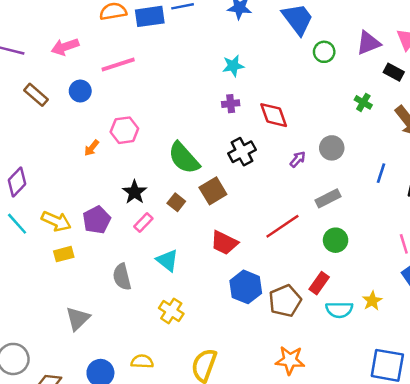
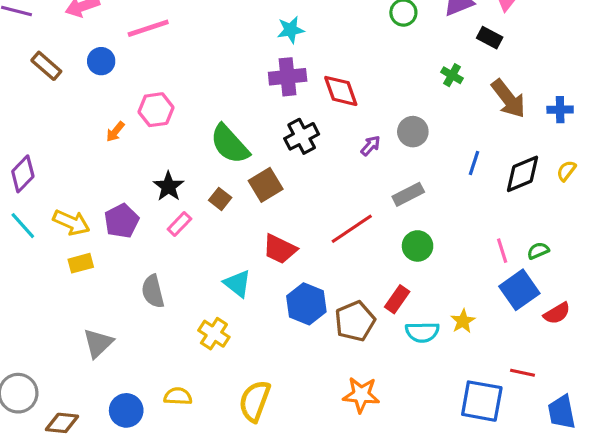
purple cross: (231, 104) -> (288, 77), size x1.6
cyan triangle: (167, 260) -> (237, 284), moved

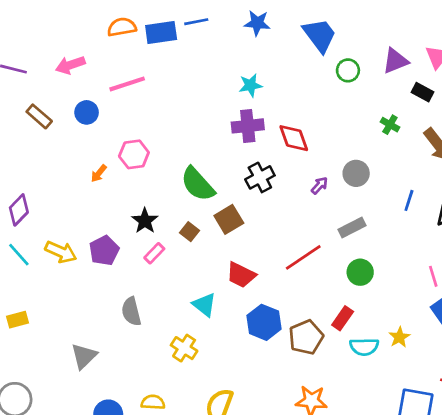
yellow rectangle: (81, 263) -> (18, 320), moved

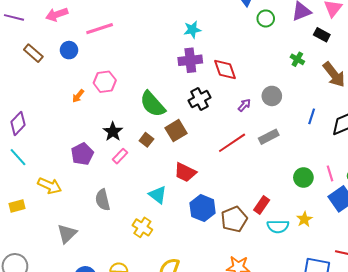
yellow arrow: (61, 252) -> (50, 186), moved
red line: (303, 257) -> (232, 143), moved
green circle: (360, 272) -> (303, 177), moved

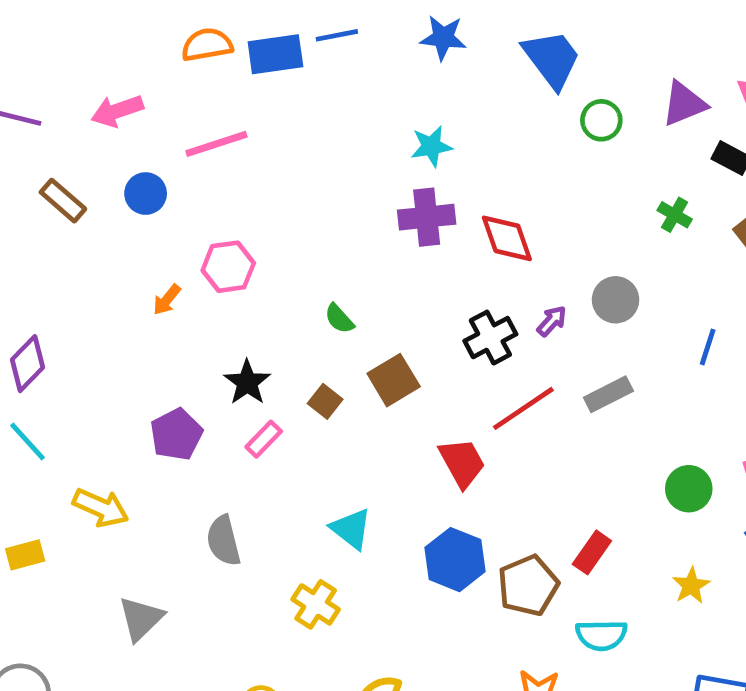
black cross: (199, 99) -> (490, 338), moved
green semicircle: (153, 104) -> (339, 319), size x0.5
red trapezoid: (185, 172) -> (462, 463), moved, turned -145
cyan semicircle: (278, 226) -> (601, 635), moved

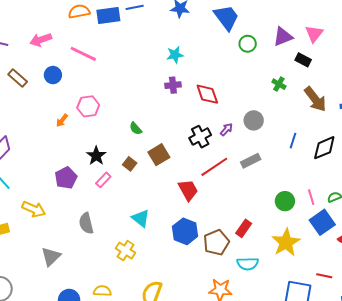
pink line: (216, 144) -> (83, 54), turned 44
purple cross: (427, 217) -> (173, 85), size x0.7
yellow star: (691, 586) -> (286, 242), size x1.8

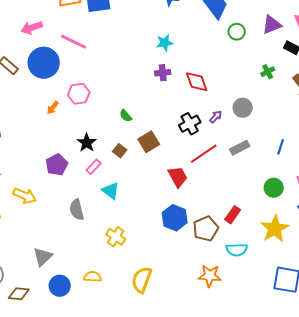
blue circle: (53, 75) -> (44, 63), size x1.8
green cross: (279, 84) -> (268, 72), turned 32
blue line: (293, 141) -> (281, 147), moved
cyan triangle: (141, 218) -> (111, 191), moved
gray triangle: (51, 257) -> (43, 257), moved

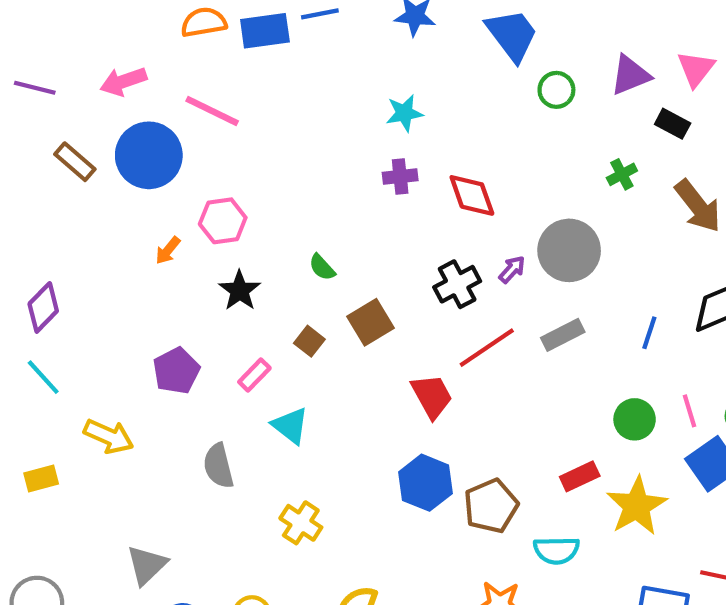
gray circle: (243, 108) -> (569, 250), size x1.5
black star: (87, 143) -> (240, 291), moved
red rectangle: (233, 215) -> (580, 476), moved, turned 30

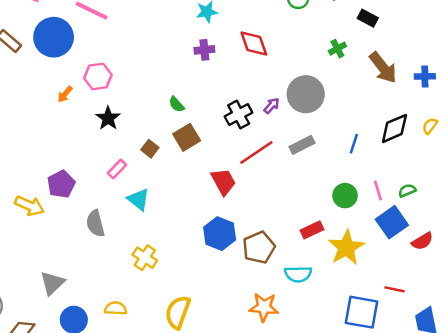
red diamond: (472, 195) -> (254, 44), moved
green semicircle: (322, 267) -> (176, 104), moved
purple pentagon: (176, 371) -> (61, 184), moved

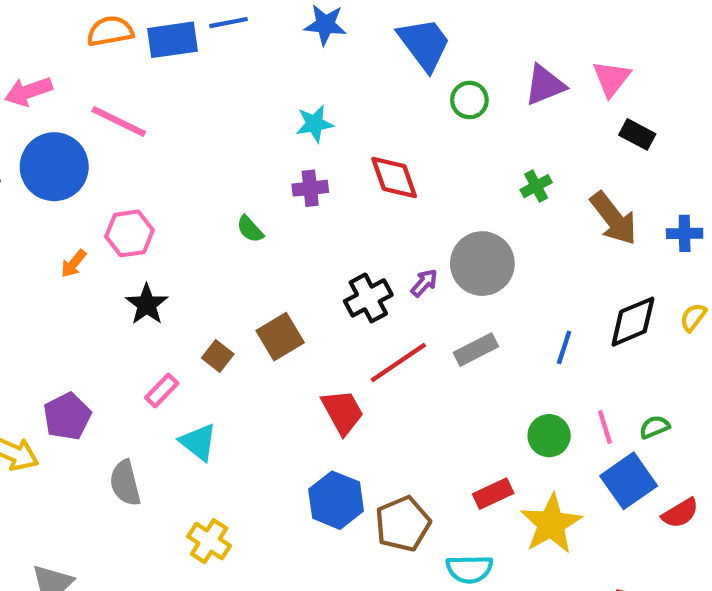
black rectangle: (368, 18) -> (637, 134), moved
green semicircle: (176, 104) -> (250, 229), moved

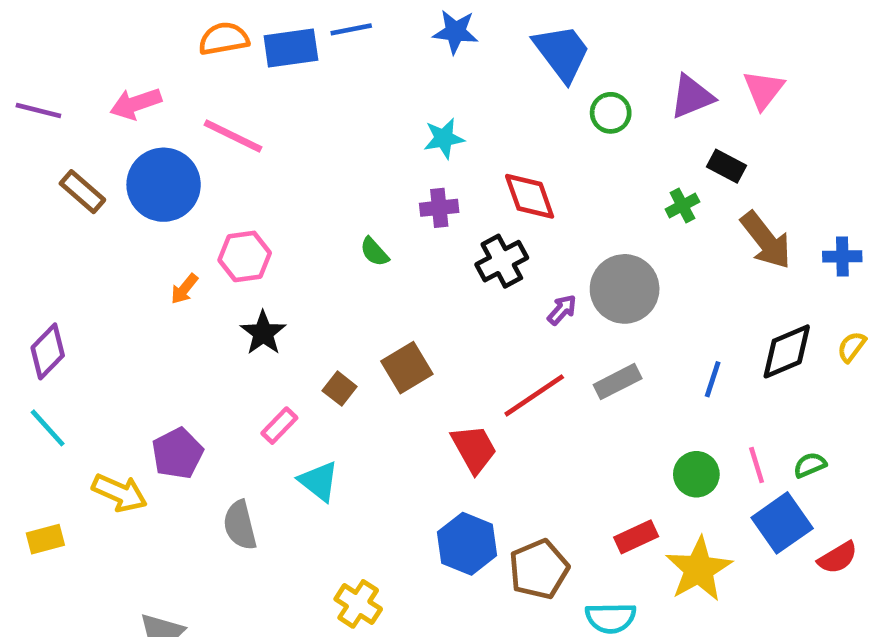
black rectangle: (637, 134) -> (726, 166), moved
black cross: (368, 298) -> (502, 261), moved
yellow cross: (209, 541) -> (358, 604), moved

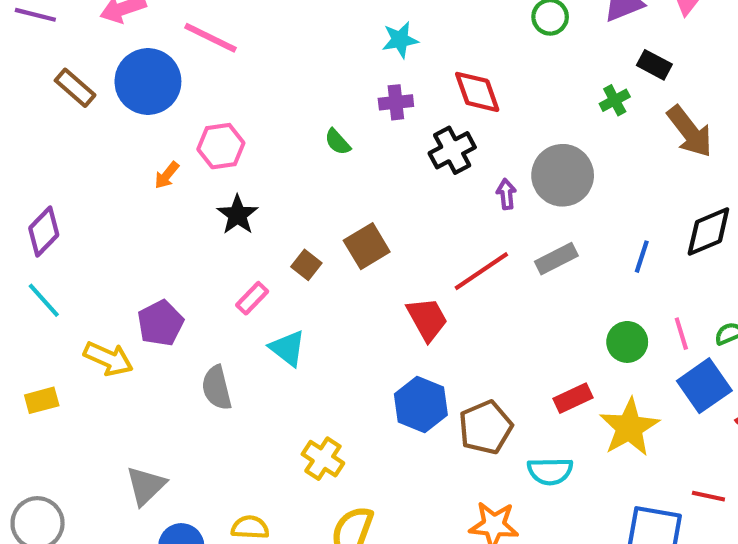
purple arrow: (562, 310) -> (506, 194), turned -48

